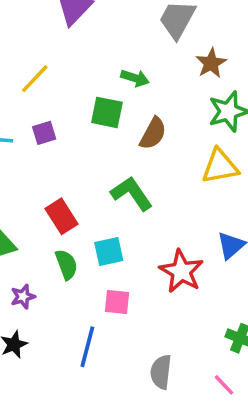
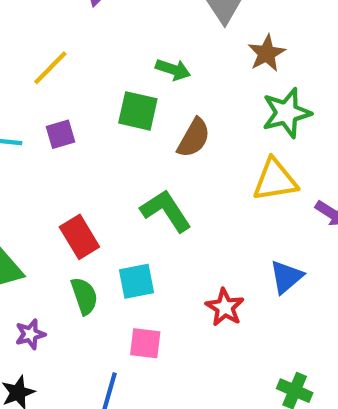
red star: (181, 271) -> (225, 307), size x0.7

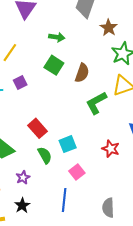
green arrow: (173, 70) -> (57, 37), moved
green square: (138, 111) -> (54, 65), turned 30
green L-shape: (166, 211) -> (96, 103), moved, turned -75
pink square: (145, 343) -> (77, 172), turned -35

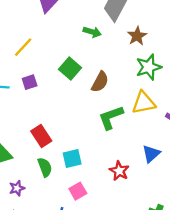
green arrow: (57, 37) -> (92, 32), moved

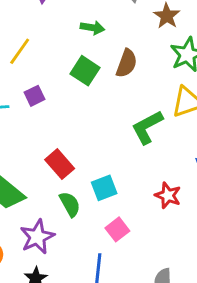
green arrow: (92, 32) -> (92, 28), moved
brown semicircle: (100, 82) -> (127, 63), moved
purple star: (17, 188) -> (37, 237), size x1.6

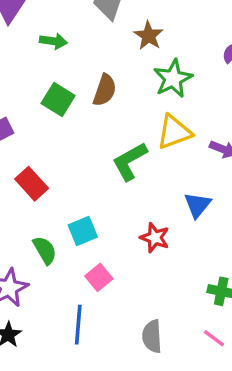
green arrow: (92, 28) -> (53, 41), moved
red rectangle: (60, 164) -> (32, 184), moved

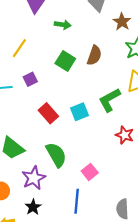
cyan square: (83, 231) -> (80, 112), moved
red star: (155, 238) -> (125, 135), moved
green semicircle: (45, 250) -> (56, 155), size x1.4

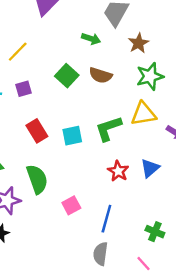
green arrow: (63, 25) -> (91, 39), moved
brown semicircle: (94, 55) -> (101, 75), turned 78
blue line: (77, 201) -> (106, 219), moved

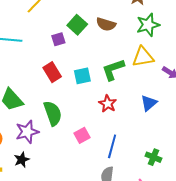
purple square: (23, 89) -> (58, 39), moved
red star: (118, 171) -> (108, 104), moved

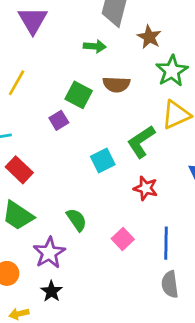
red rectangle: (52, 72) -> (19, 170), moved
green semicircle: (53, 113) -> (77, 220), size x0.7

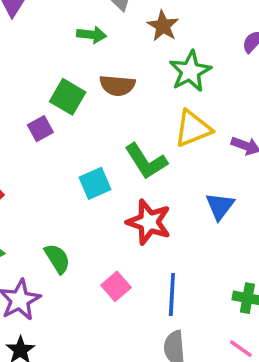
green L-shape: (141, 142) -> (146, 161), turned -92
red star: (146, 188) -> (149, 222), size x1.4

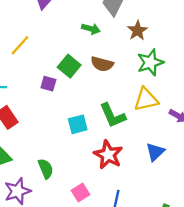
purple square: (40, 129) -> (48, 84), turned 35

